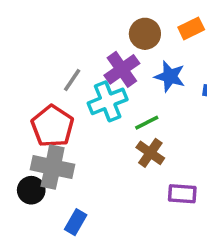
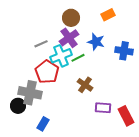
brown circle: (145, 34) -> (71, 18), moved
gray line: (72, 80) -> (41, 44), turned 32
green line: (147, 123) -> (78, 58), moved
red pentagon: (53, 126) -> (47, 72), moved

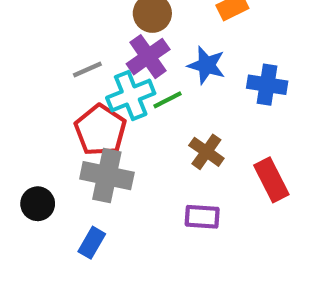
brown cross: (85, 85) -> (206, 152), moved
gray cross: (30, 93) -> (107, 176), moved
purple rectangle: (103, 108) -> (202, 217), moved
red rectangle: (126, 116) -> (271, 180), moved

